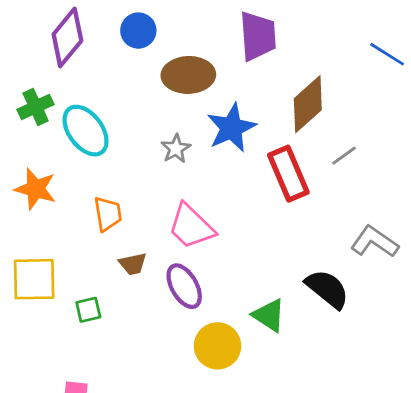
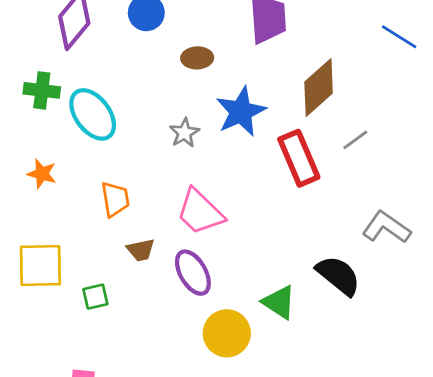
brown ellipse: (188, 75) -> (197, 58), size x0.6
green cross: (36, 107) -> (42, 90), turned 32
orange star: (36, 189) -> (42, 174), size x0.7

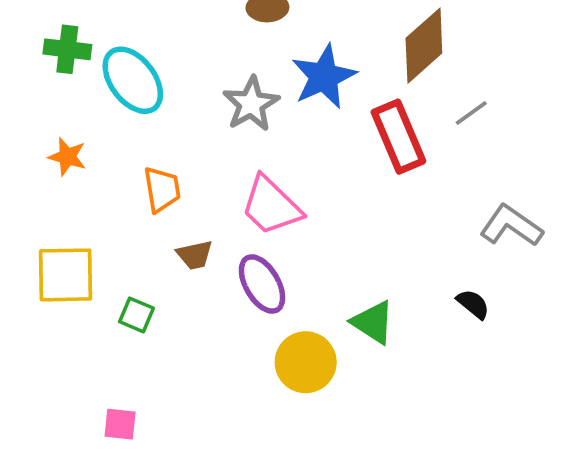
gray star: (184, 133) -> (251, 104), size x1.4
black semicircle: (338, 275) -> (473, 304), moved, size x0.6
green square: (95, 297) -> (136, 315), turned 36

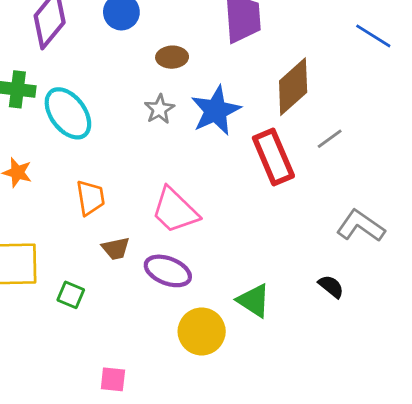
gray star: (251, 104) -> (159, 109), moved, size x0.7
purple ellipse: (262, 284) -> (168, 271), turned -39
pink square: (120, 424) -> (113, 379), moved

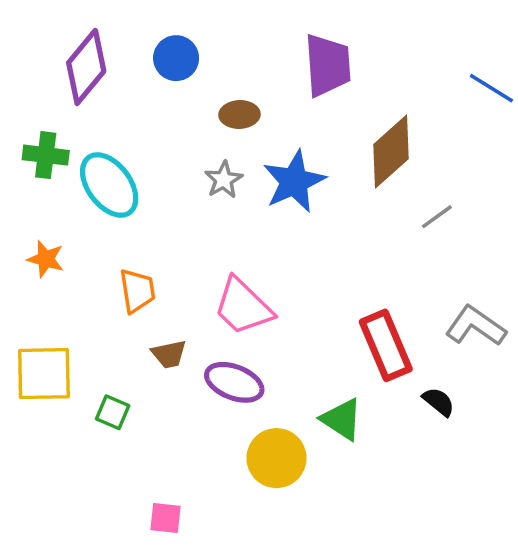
red rectangle: (273, 157) -> (386, 345), moved

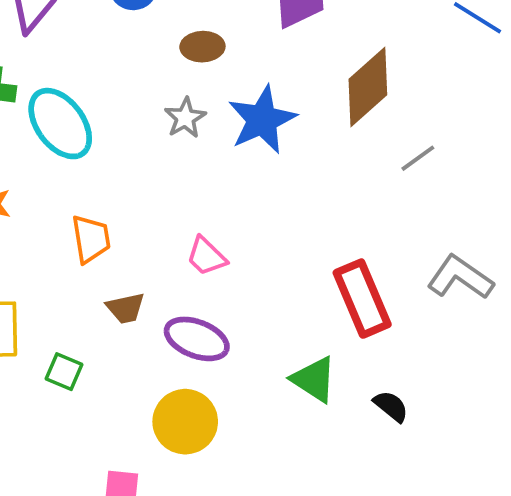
pink trapezoid: (243, 307) -> (206, 256), size x0.6
black semicircle: (439, 402) -> (391, 406), moved
yellow circle: (276, 458) -> (185, 422), moved

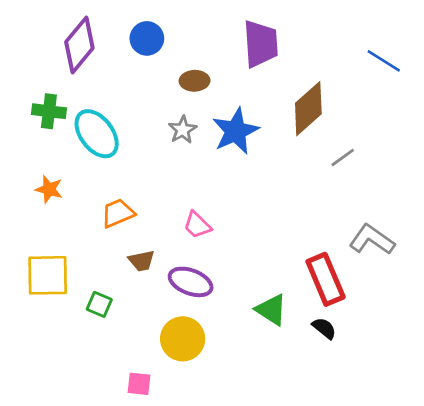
orange trapezoid: (91, 239) -> (118, 213), turned -104
red rectangle: (362, 299) -> (326, 279), moved

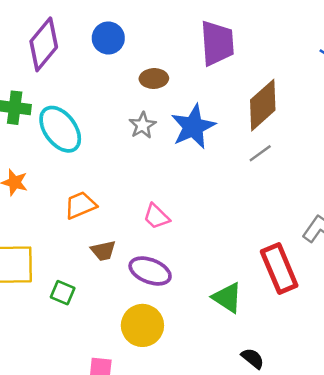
gray line: (343, 158) -> (260, 153), moved
black semicircle: (324, 328) -> (253, 358), moved

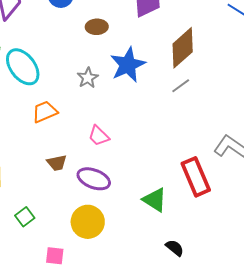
gray star: (142, 125) -> (88, 78), moved
orange trapezoid: (80, 205) -> (45, 112), moved
green square: (63, 293) -> (25, 217), moved, turned 30

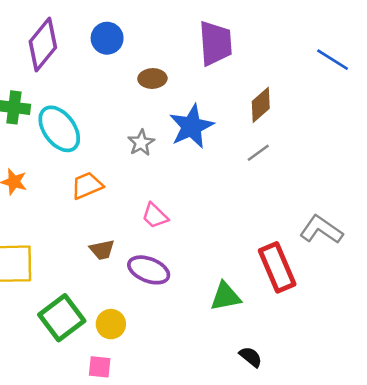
brown diamond: (183, 48) -> (261, 105), size x0.7
green triangle: (155, 200) -> (225, 296), turned -44
green square: (25, 217) -> (62, 318), size x1.8
yellow circle: (88, 222) -> (111, 324), moved, size x0.7

